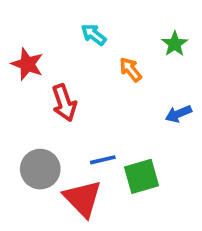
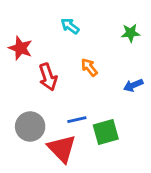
green star: (175, 44) -> (131, 33), turned 30
orange arrow: (130, 70) -> (89, 67), moved

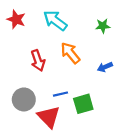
cyan arrow: (70, 26) -> (55, 20), size x1.6
red star: (20, 48) -> (16, 19), moved
orange arrow: (89, 67) -> (70, 53), size x1.5

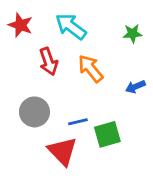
red arrow: (38, 61) -> (48, 61), moved
gray circle: (24, 99) -> (34, 112), moved

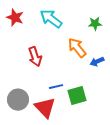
red arrow: (48, 61) -> (35, 57), moved
orange arrow: (91, 68) -> (77, 48), moved
gray circle: (34, 112) -> (18, 100), moved

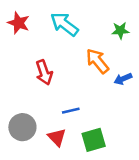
green square: (77, 96) -> (94, 140), moved
red triangle: (45, 108) -> (57, 137), size x0.7

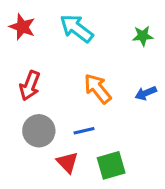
orange arrow: (97, 61) -> (98, 89), moved
red arrow: (44, 72) -> (30, 86), moved, turned 40
gray circle: (22, 127) -> (39, 131), moved

